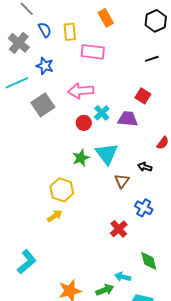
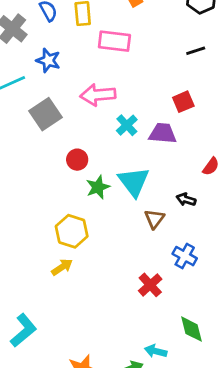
red square: (143, 96) -> (183, 102), turned 35
red circle: (84, 123) -> (77, 160), moved

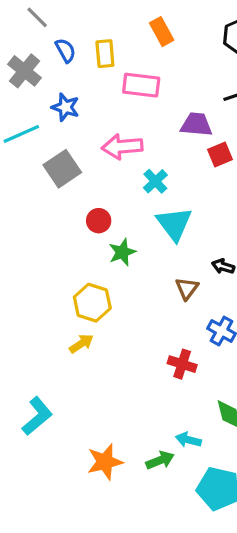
purple trapezoid: (163, 133) -> (196, 125), moved
cyan triangle: (134, 182) -> (174, 224), moved
red cross: (150, 285) -> (182, 364), turned -30

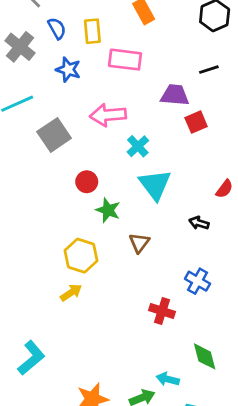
blue star: (65, 107) -> (68, 70), moved
green star: (122, 252) -> (108, 210), turned -30
brown triangle: (187, 288) -> (139, 243), moved

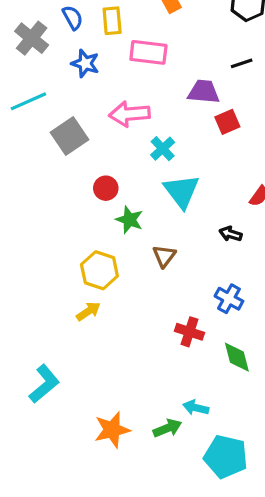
green diamond: (205, 356) -> (237, 357), moved

